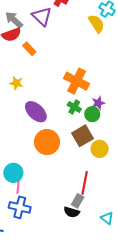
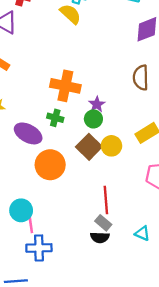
green cross: (74, 107) -> (55, 118), moved
yellow circle: (100, 149) -> (111, 146), moved
gray rectangle: (78, 201) -> (103, 223), turned -64

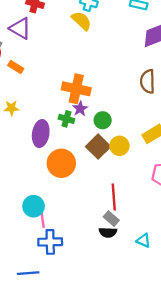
purple star: (97, 104) -> (80, 109), moved
purple ellipse: (28, 133) -> (41, 134), turned 70
cyan triangle: (142, 233) -> (144, 241), moved

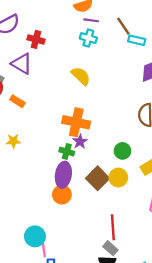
yellow semicircle: (81, 21) -> (81, 76), moved
green circle: (103, 120) -> (122, 151), moved
purple ellipse: (41, 134) -> (63, 175), moved
orange circle: (61, 163) -> (62, 195), size x0.7

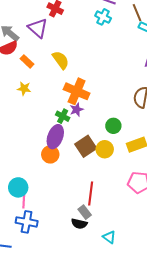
yellow semicircle: (81, 76) -> (61, 60), moved
yellow star: (13, 141) -> (24, 89), moved

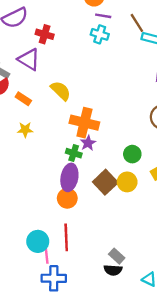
red line: (91, 193) -> (66, 237), moved

